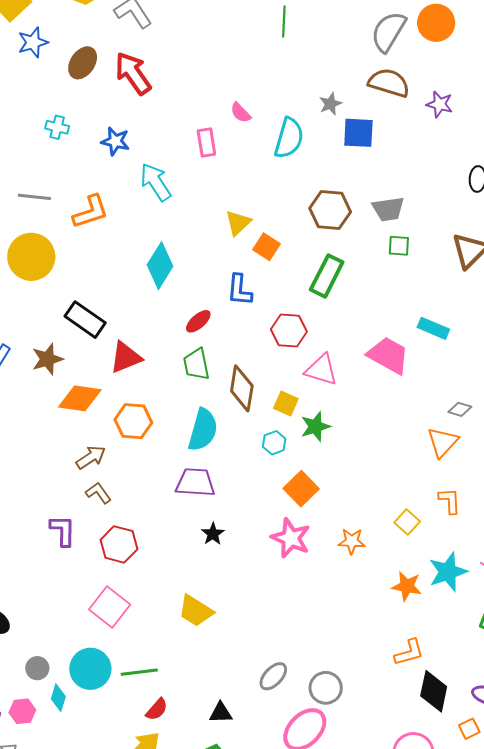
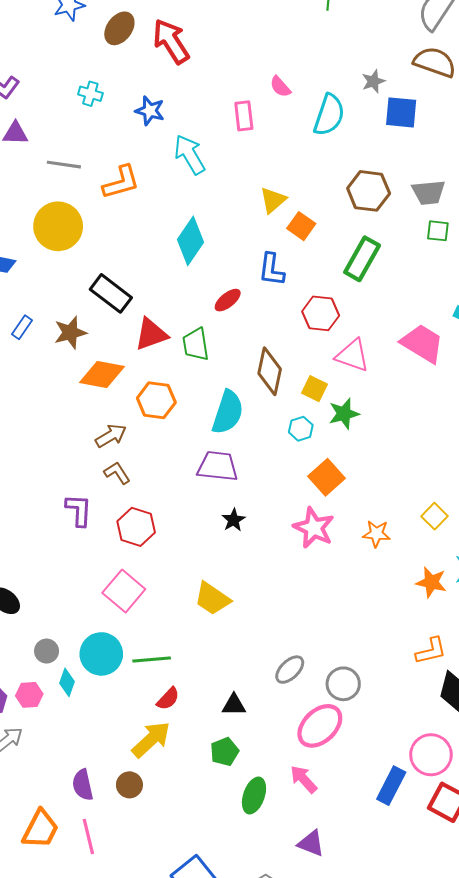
green trapezoid: (196, 364) -> (196, 344), moved

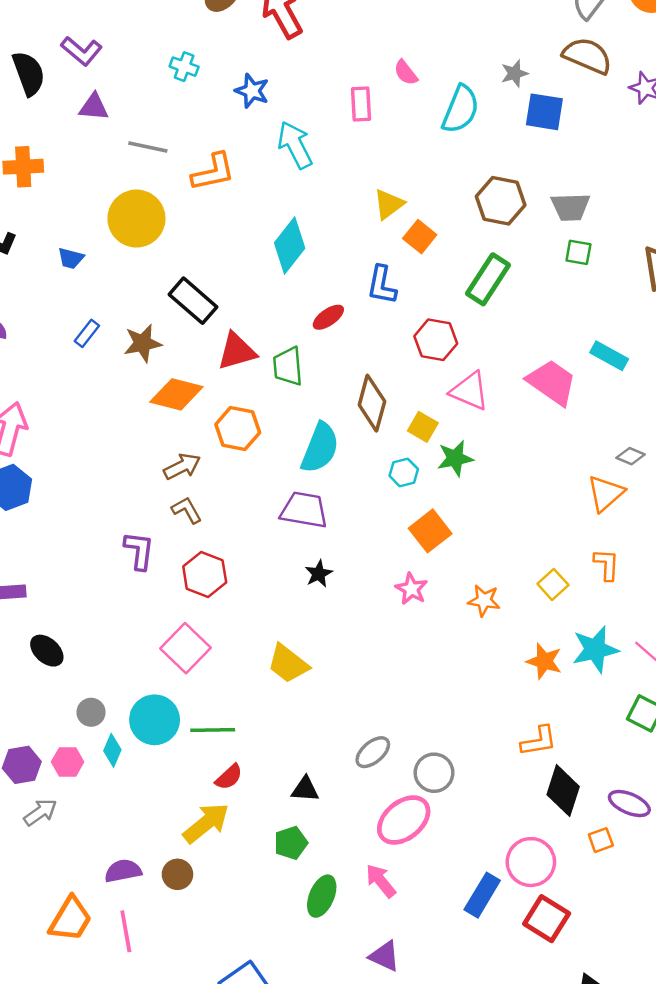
pink star: (314, 528) -> (411, 589), size x0.7
purple semicircle: (83, 785) -> (123, 871), turned 88

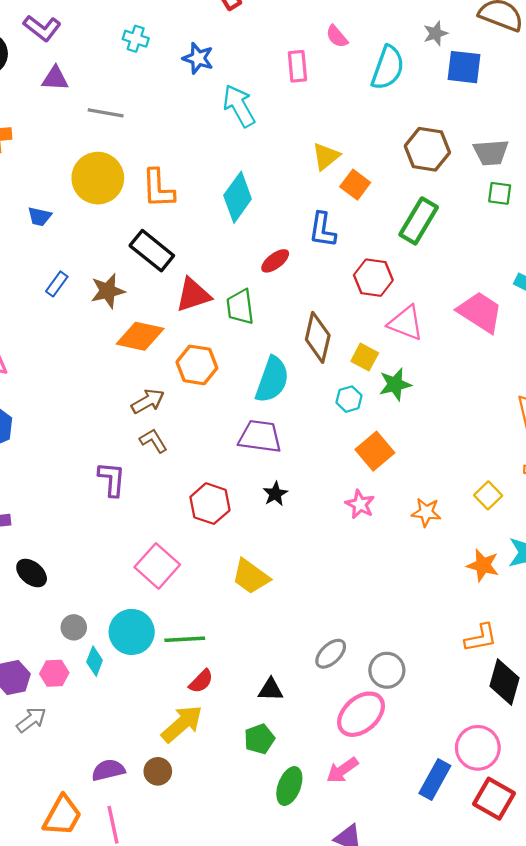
orange L-shape: (213, 172) -> (158, 189), moved, turned 102
red hexagon: (205, 574) -> (210, 504), moved
pink arrow: (381, 881) -> (342, 770), turned -84

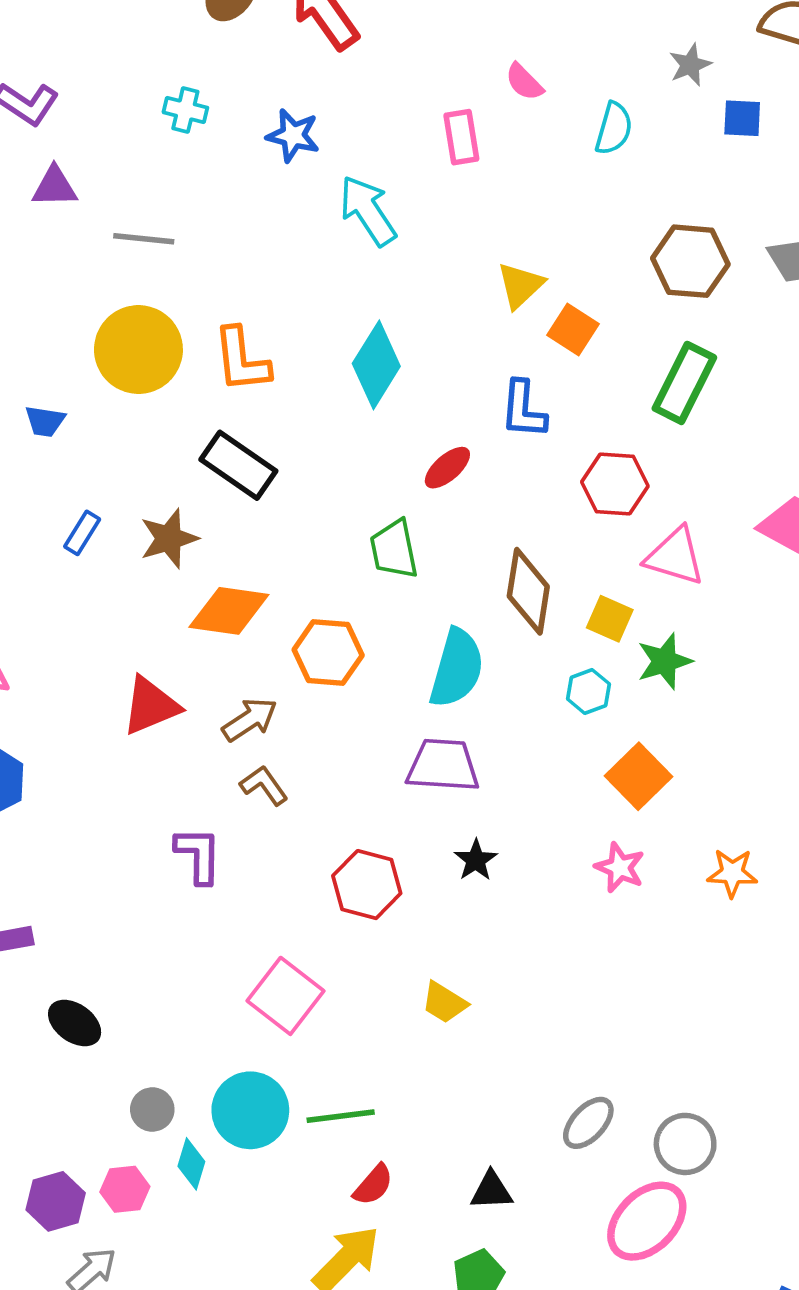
blue square: (464, 67) -> (742, 118), size x0.7
cyan semicircle: (388, 68) -> (614, 128), size x0.7
red triangle: (193, 295) -> (151, 706), moved
yellow trapezoid: (251, 577) -> (444, 1002), size x0.7

